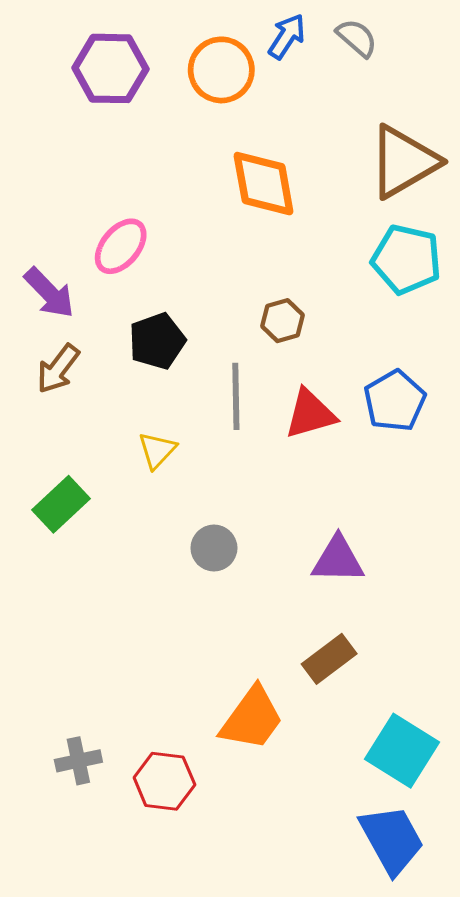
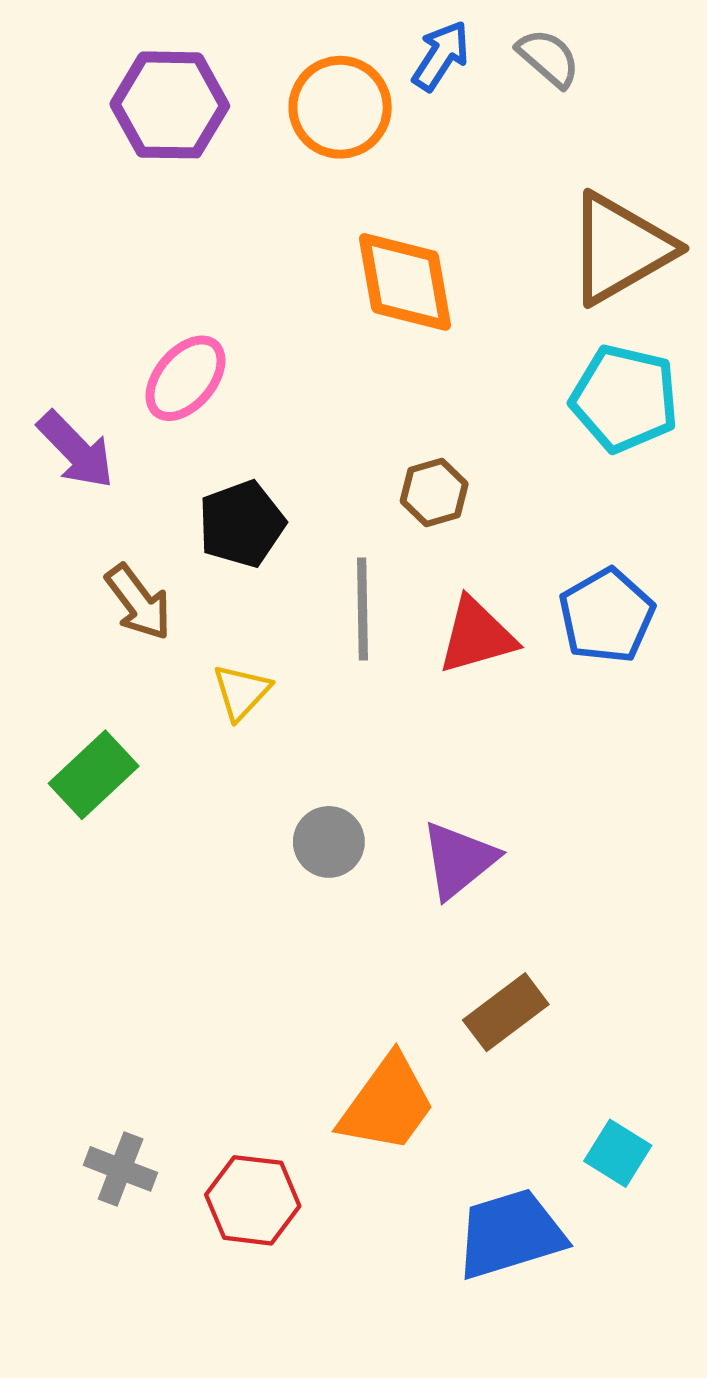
brown arrow: (58, 369) -> (138, 602), moved, turned -74
purple triangle: (338, 560) -> (459, 860), moved, turned -40
cyan square: (402, 751) -> (618, 1153), size x0.6
gray cross: (78, 761) -> (121, 1169), turned 33
blue trapezoid: (392, 840) -> (510, 1234), moved, turned -78

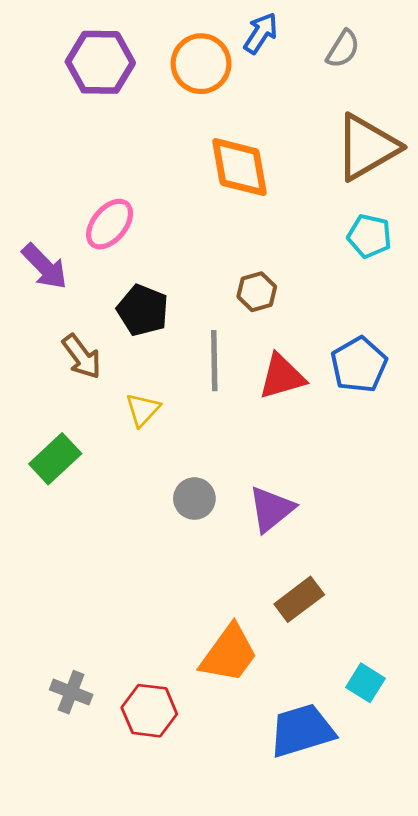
gray semicircle: (548, 58) -> (343, 49), moved, turned 81
cyan pentagon: (625, 398) -> (369, 236), size x0.7
black pentagon: (242, 524) -> (143, 310), turned -30

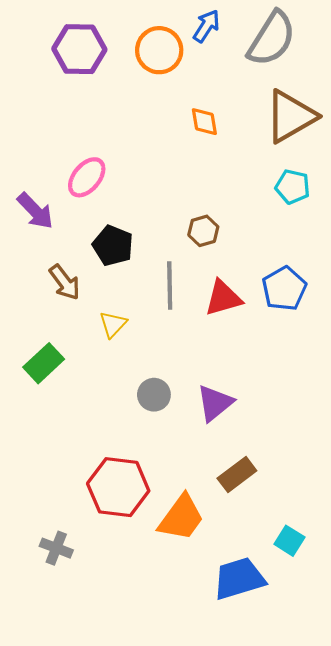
gray semicircle: (343, 49) -> (272, 39), size x1.8
orange diamond: (239, 167) -> (204, 122), moved, size x0.6
red hexagon: (149, 711) -> (118, 487), moved, size x1.4

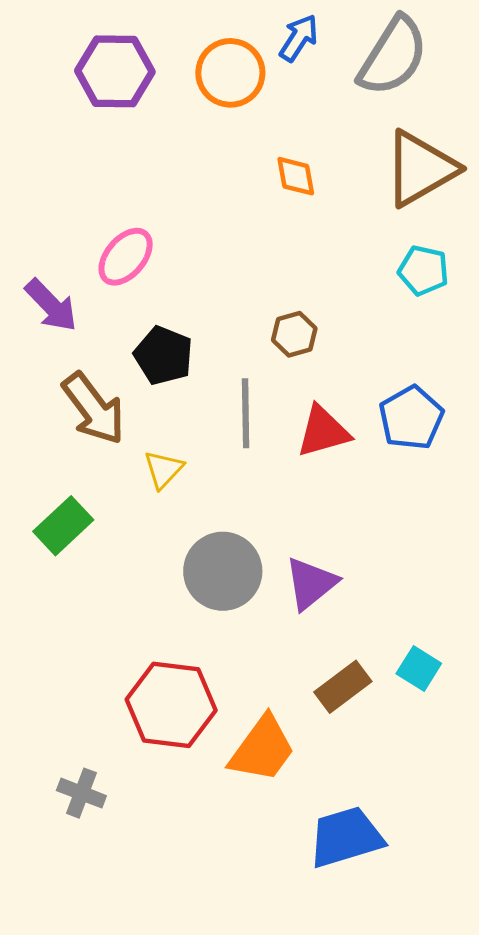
brown arrow: (65, 282) -> (94, 409), size x1.4
gray circle: (154, 395) -> (223, 571), size x1.6
cyan square: (289, 541) -> (419, 668), moved

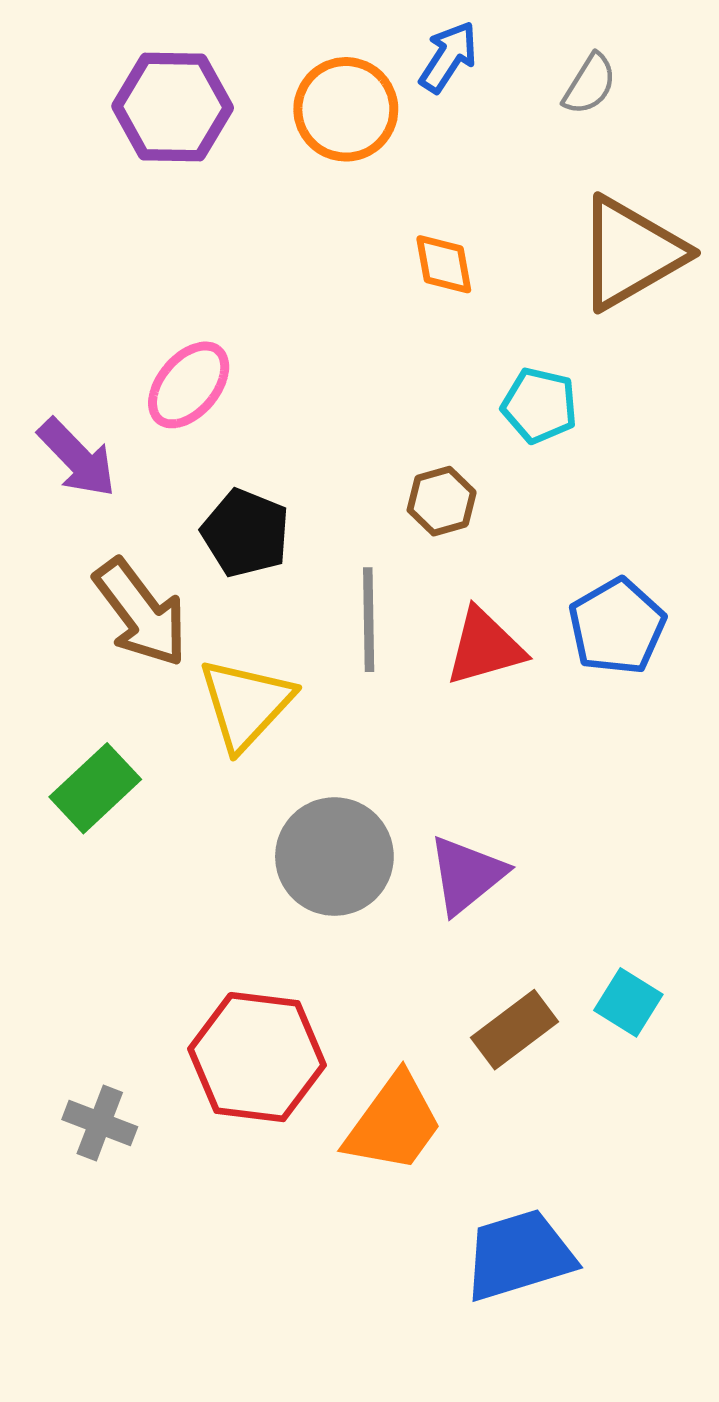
gray semicircle: (393, 56) -> (590, 84), size x0.5
cyan pentagon: (423, 270) -> (539, 405), moved
yellow triangle: (164, 469) -> (246, 704), size x1.6
gray cross: (81, 793) -> (100, 1123), moved

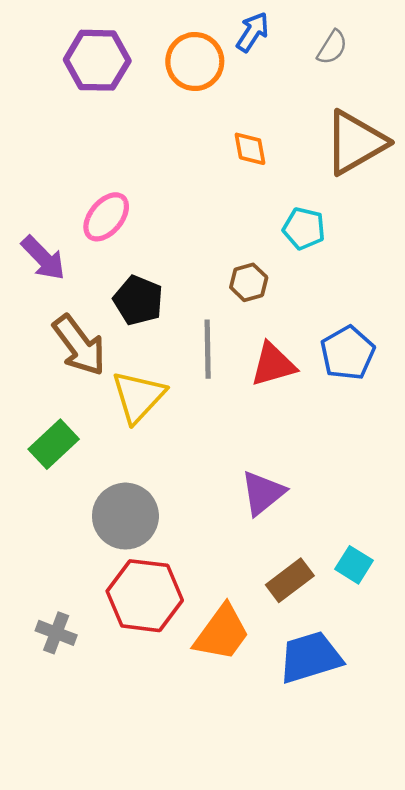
gray circle: (334, 857) -> (125, 516), moved
blue trapezoid: (519, 1255) -> (310, 657), moved

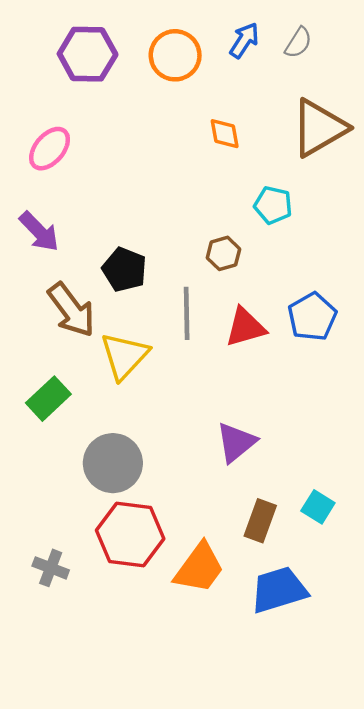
blue arrow: (253, 32) -> (244, 40), moved
pink ellipse: (106, 217) -> (50, 149), moved
brown rectangle: (290, 580) -> (260, 521), turned -33

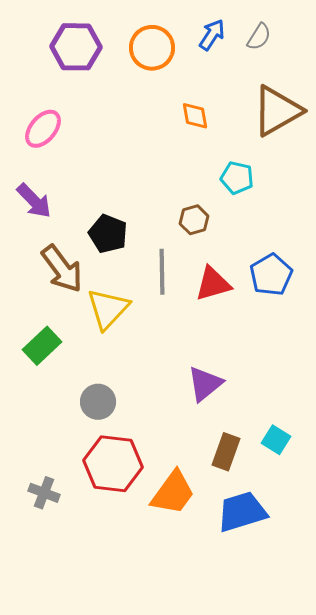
gray circle: (113, 463) -> (98, 402), size x0.7

